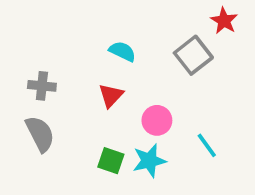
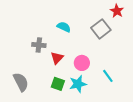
gray cross: (42, 86) -> (39, 45), moved
red triangle: (111, 95) -> (57, 58), moved
gray semicircle: (40, 134) -> (21, 82), moved

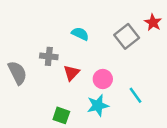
red star: (117, 11) -> (153, 22), moved
gray semicircle: (21, 82) -> (17, 73), moved
green square: (58, 84) -> (61, 115), moved

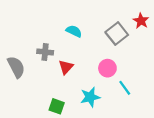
pink circle: (103, 79) -> (107, 68), moved

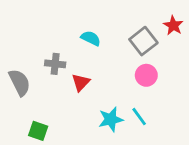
pink circle: (107, 68) -> (146, 75), moved
cyan line: (125, 88) -> (139, 117), moved
green square: (57, 106) -> (38, 131), moved

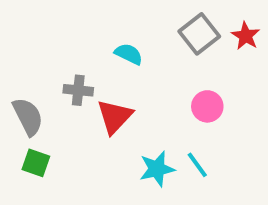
gray square: (143, 41) -> (199, 34), moved
red triangle: (81, 82) -> (115, 116), size x1.4
green square: (38, 131) -> (36, 163), moved

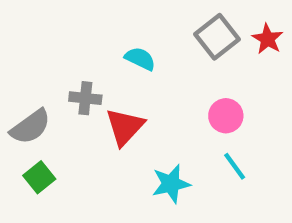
gray semicircle: (28, 116) -> (30, 127), turned 81
green square: (36, 163) -> (39, 177), turned 32
cyan line: (197, 165) -> (235, 166), moved

